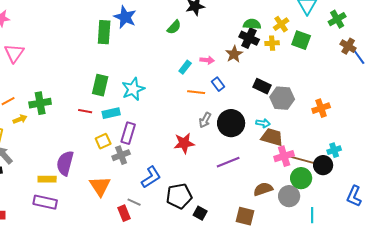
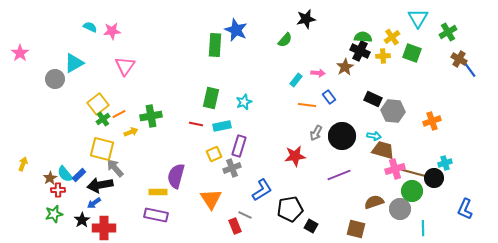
cyan star: (133, 89) -> (244, 102), size x0.7

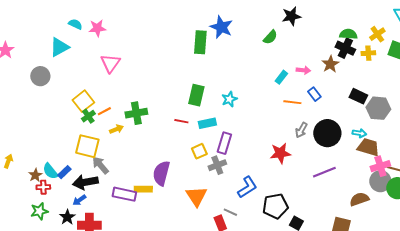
cyan triangle: (74, 63) -> (59, 47), moved
gray circle: (400, 209) -> (380, 181), moved
purple rectangle: (156, 215) -> (124, 194), moved

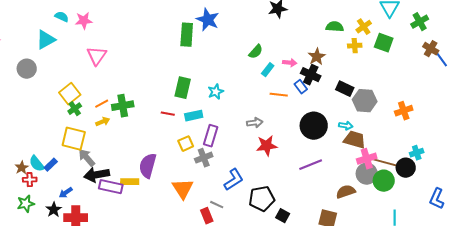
green semicircle: (270, 37) -> (256, 52), moved
black cross: (345, 48) -> (311, 75), moved
orange line: (104, 111) -> (102, 104), moved
gray arrow: (301, 130) -> (255, 123), moved, turned -126
black arrow: (85, 182) -> (97, 175), moved

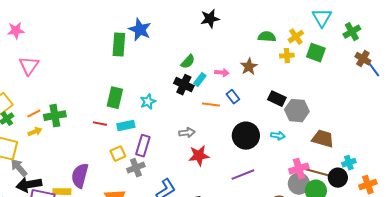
black cross: (311, 75) -> (184, 85), moved
orange cross: (404, 111) -> (368, 185), moved
brown trapezoid: (355, 140) -> (323, 139), moved

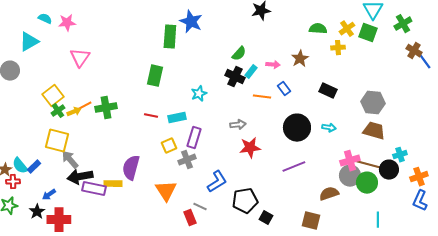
green square: (316, 53) -> (368, 33), moved
green rectangle: (115, 98) -> (155, 76), moved
gray hexagon: (297, 111) -> (373, 103), moved
yellow arrow: (35, 132) -> (74, 112), moved

